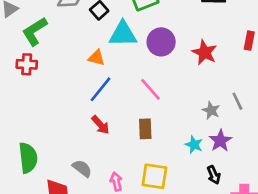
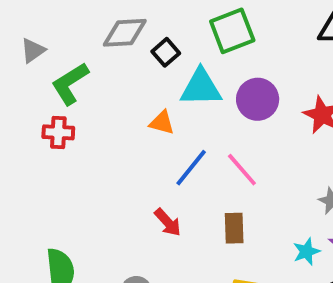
blue line: (100, 89) -> (191, 168), moved
cyan star: (194, 145) -> (306, 252), turned 30

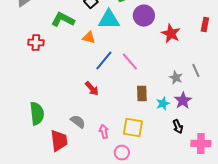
green L-shape: (70, 84) -> (63, 20), moved, turned 60
purple circle: (258, 99) -> (144, 16), moved
brown rectangle: (234, 228) -> (142, 94), moved

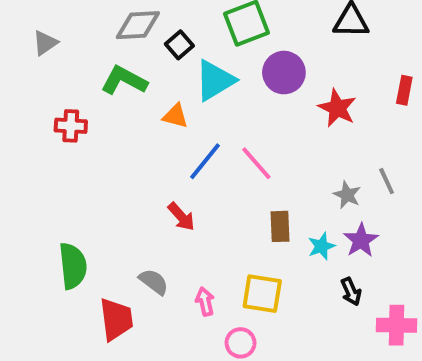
cyan triangle: (109, 20) -> (215, 80), turned -30

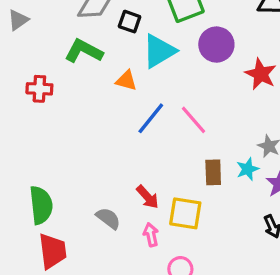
black square: (179, 45) -> (130, 22), turned -30
red arrow: (181, 217) -> (148, 197), moved
cyan star: (321, 246) -> (248, 169), moved
yellow square: (262, 294) -> (185, 213), moved
red trapezoid: (116, 319) -> (53, 251), moved

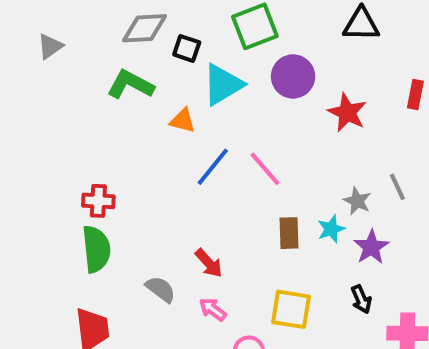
red cross: (39, 89) -> (98, 201), moved
green semicircle: (41, 205) -> (96, 249), moved
yellow square: (185, 213) -> (291, 309), moved
pink arrow: (151, 235) -> (213, 309), turned -40

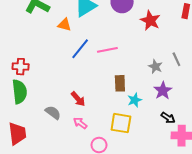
pink line: (265, 169) -> (107, 50), turned -60
cyan star: (331, 229) -> (135, 100), moved
black arrow: (361, 299) -> (168, 118), moved, turned -32

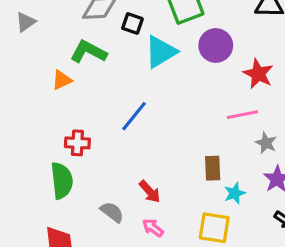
orange triangle: (64, 25) -> (62, 80), moved, turned -40
blue line: (80, 49) -> (134, 116), moved
pink line: (107, 50) -> (242, 115), moved
red cross: (21, 67) -> (77, 143), moved

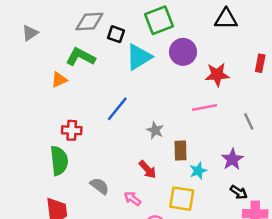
red star: (258, 74) -> (217, 75), turned -30
gray star: (266, 143) -> (155, 130), moved
red arrow: (150, 192) -> (148, 169), moved

